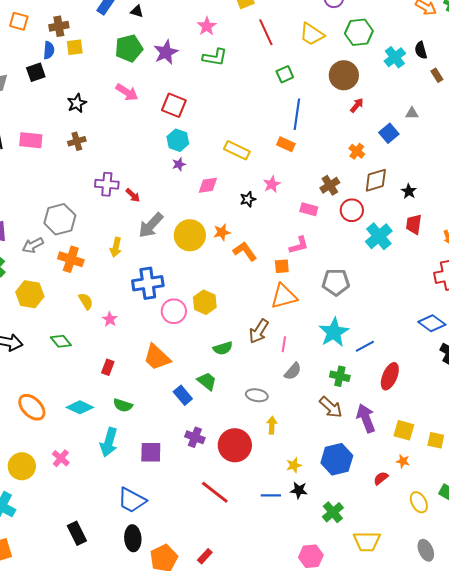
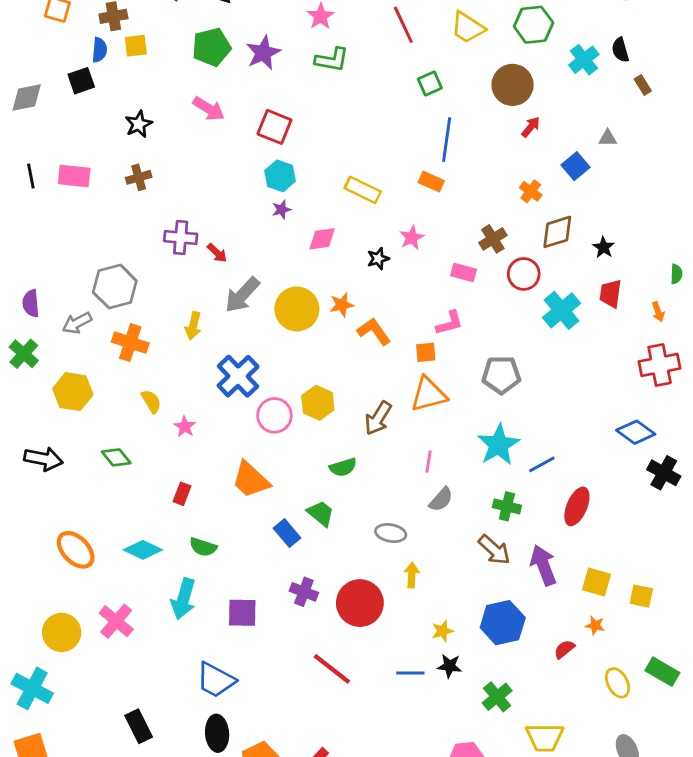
blue cross: (148, 283) -> (238, 376), turned -36
brown arrow: (259, 331) -> (378, 418), moved
pink cross: (61, 458) -> (116, 621), size x1.4

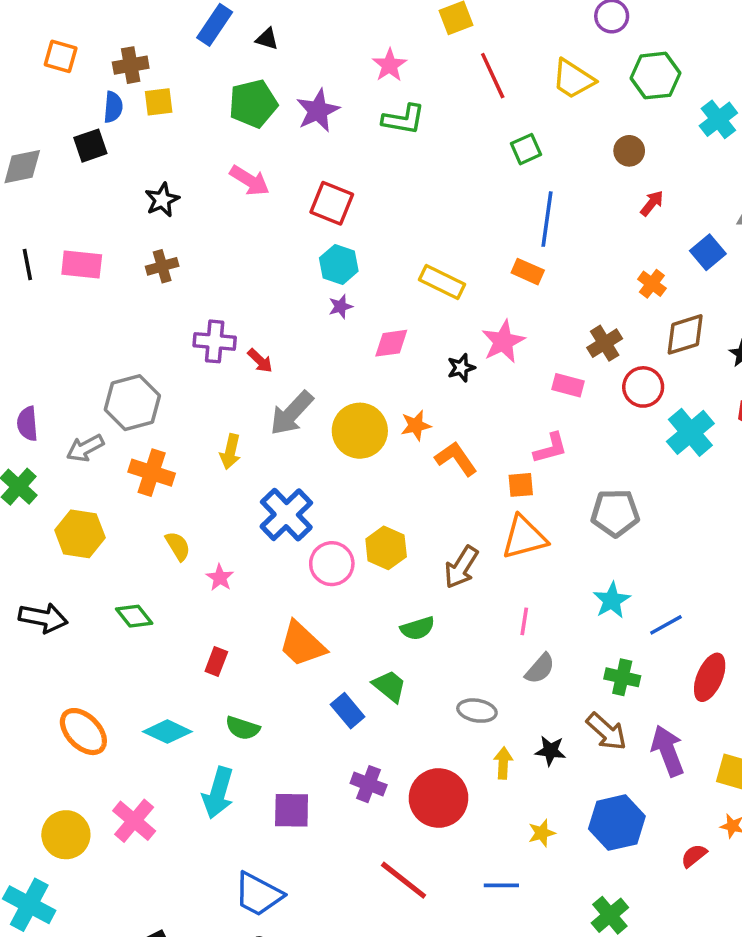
brown circle: (513, 85) -> (629, 151), size x0.6
pink star: (412, 238) -> (503, 341), size x1.4
cyan star: (499, 445) -> (612, 600), size x0.7
black star: (449, 666) -> (550, 751), moved

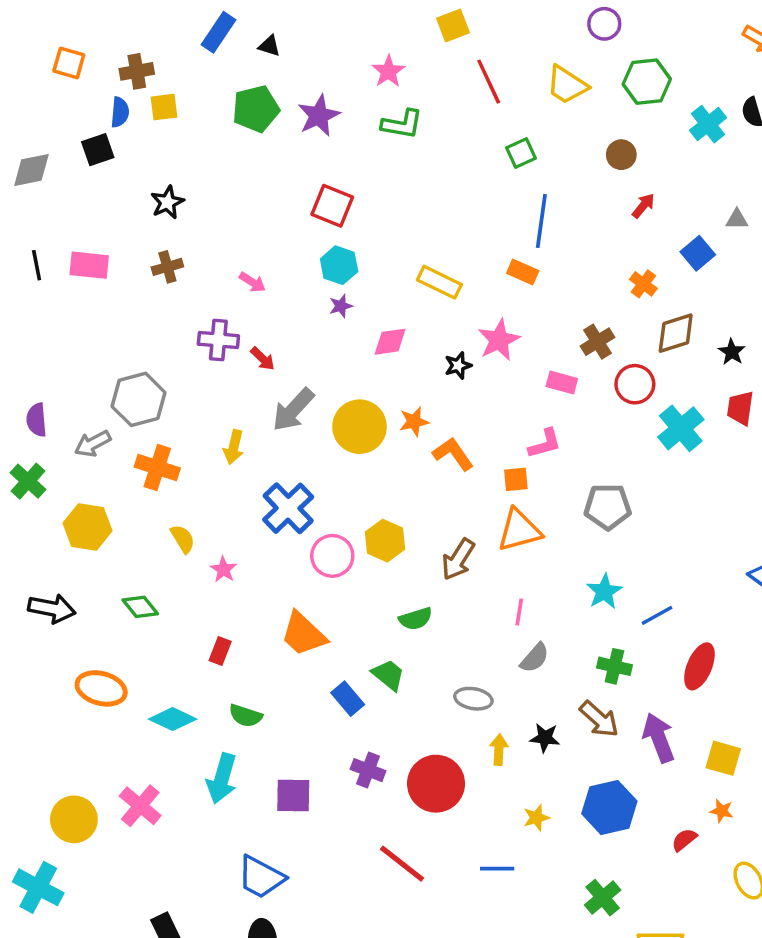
pink arrow: (250, 181) -> (252, 282), moved, size x0.7
orange ellipse: (83, 732) -> (101, 688), moved, turned -30

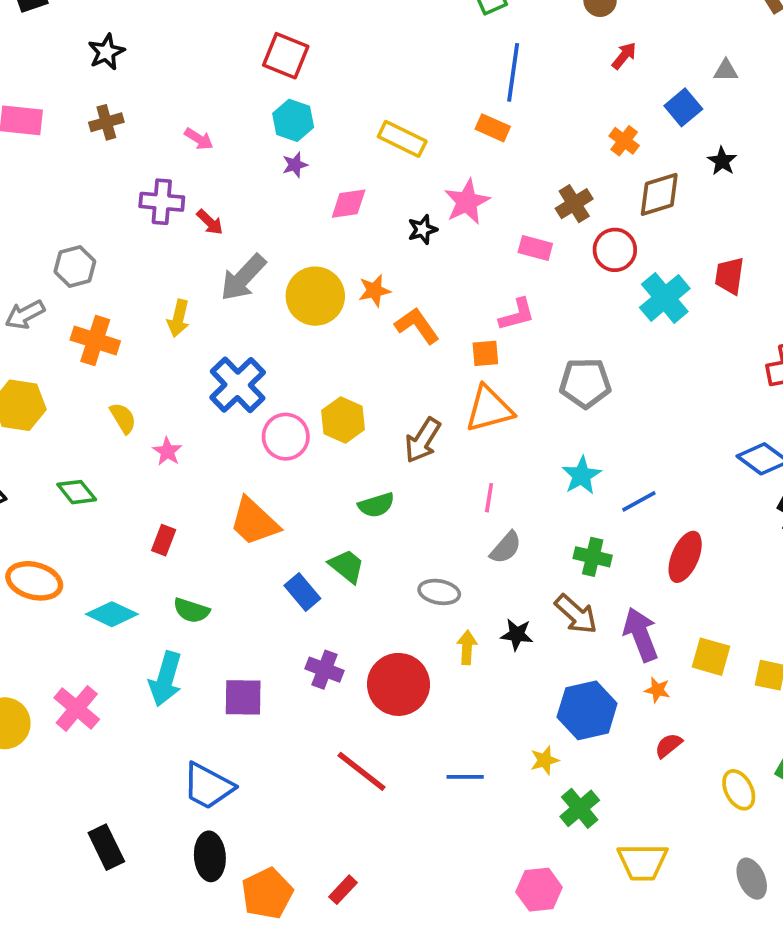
black star: (732, 352) -> (722, 161), moved
gray hexagon: (139, 399) -> (75, 267), size x0.7
orange star: (722, 811) -> (657, 690), moved
yellow star: (536, 818) -> (545, 760), moved

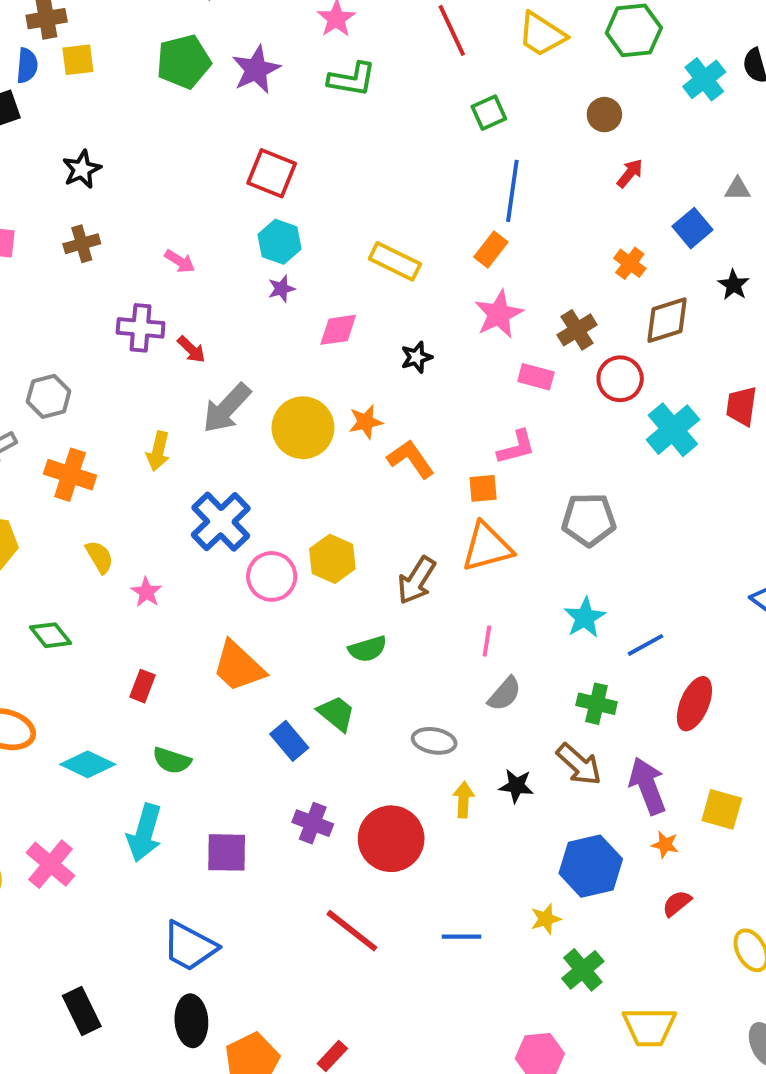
orange rectangle: (493, 128) -> (491, 250), turned -76
pink star: (467, 202) -> (499, 314), moved

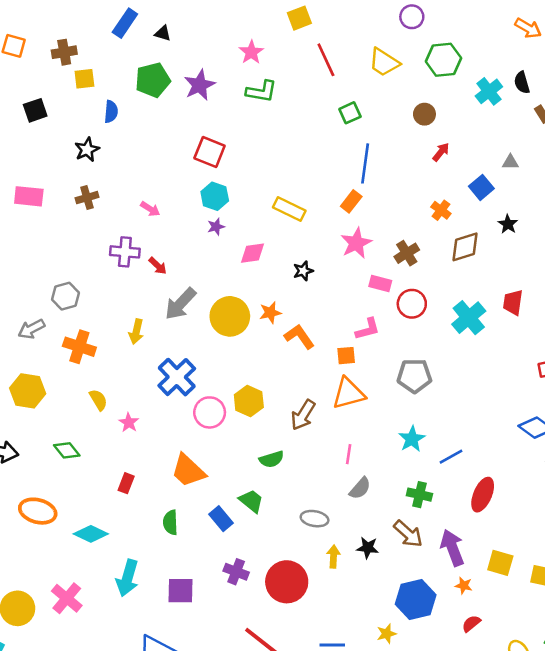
blue semicircle: (27, 66) -> (111, 112), moved
red circle: (620, 379) -> (412, 304), moved
green semicircle: (172, 760) -> (170, 522), moved, turned 70

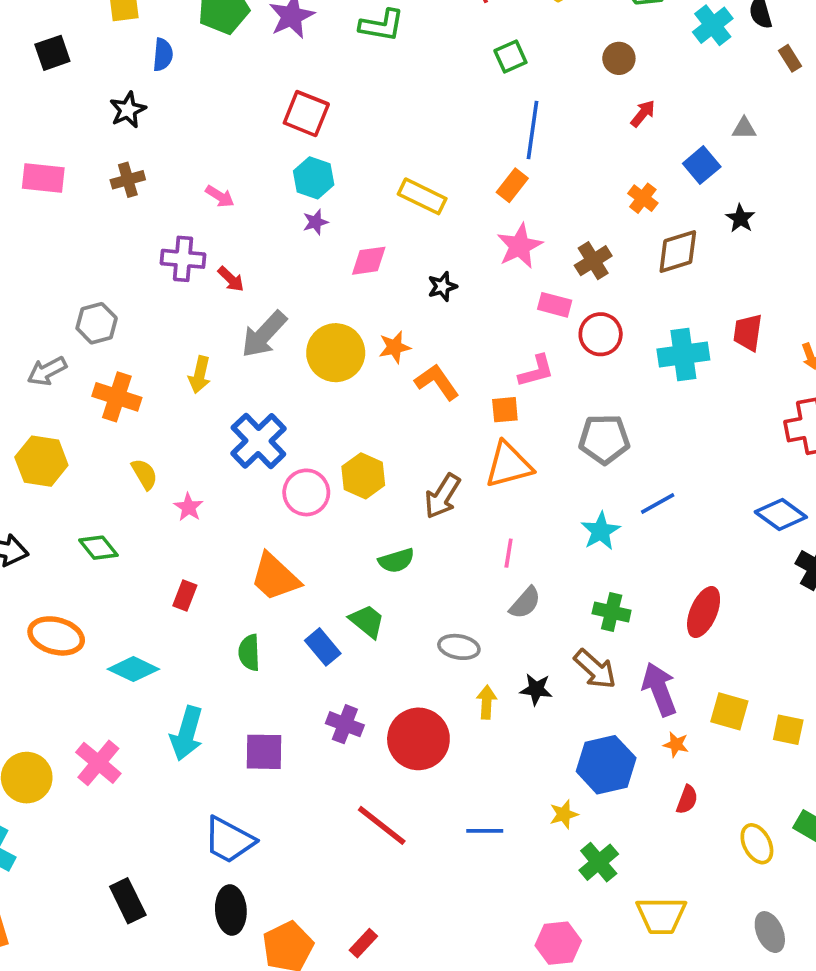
cyan cross: (469, 318) -> (683, 354), turned 32
blue line: (451, 457) -> (658, 503), moved
red semicircle: (471, 624) -> (687, 800), turned 150

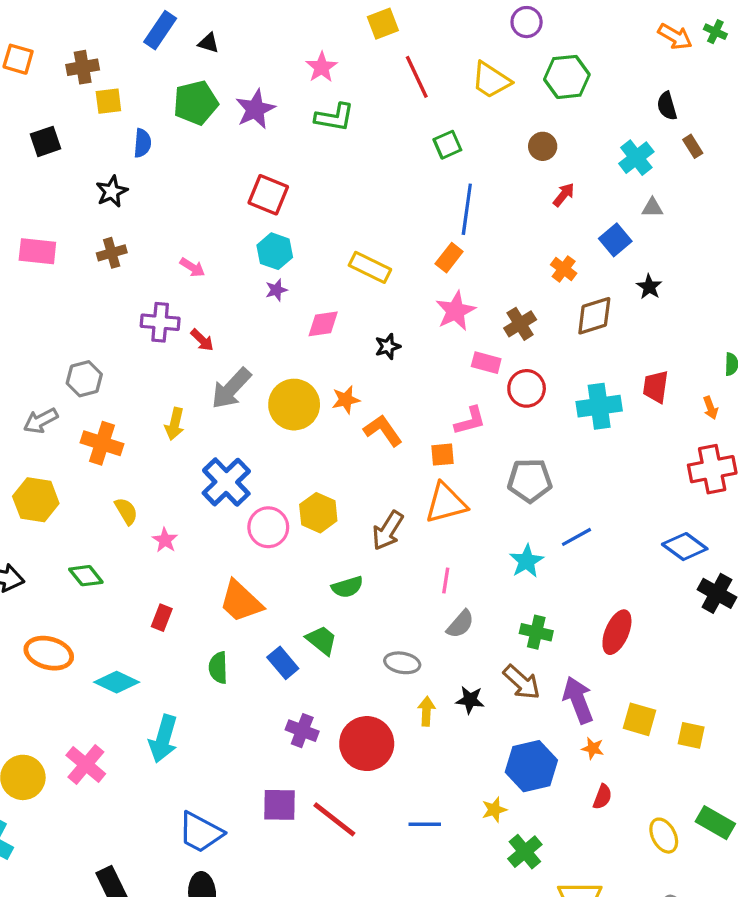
cyan cross: (713, 25) -> (636, 158), moved
purple square: (264, 752) -> (280, 805), moved

